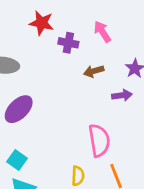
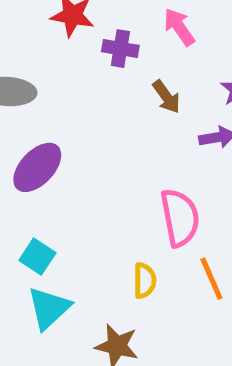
brown arrow: (94, 71) -> (166, 97), turned -108

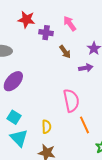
yellow semicircle: (145, 281) -> (46, 127), moved
cyan triangle: (49, 308) -> (19, 138), turned -30

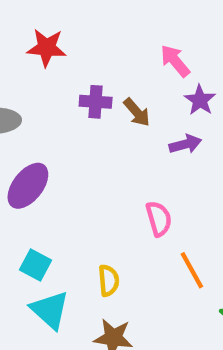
pink arrow: (70, 24) -> (175, 61), moved
purple cross: (46, 33) -> (96, 102), moved
pink semicircle: (71, 101) -> (159, 219), size x0.7

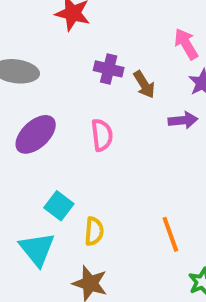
pink semicircle: (159, 219) -> (102, 135), moved
cyan square: (35, 265) -> (59, 206), moved

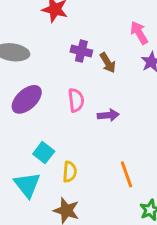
purple arrow: (183, 120) -> (108, 115), moved

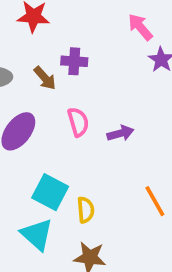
brown arrow: (108, 63) -> (45, 78), moved
cyan square: (44, 153) -> (50, 192), size x1.4

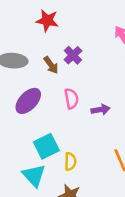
purple cross: (74, 61) -> (73, 55), turned 36
cyan square: (50, 192) -> (46, 146), turned 30

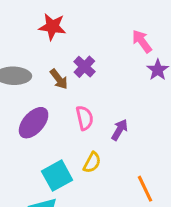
purple arrow: (101, 110) -> (119, 130), turned -48
yellow semicircle: (70, 161) -> (92, 163), moved, turned 30

